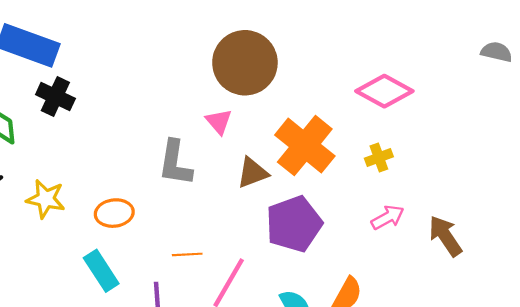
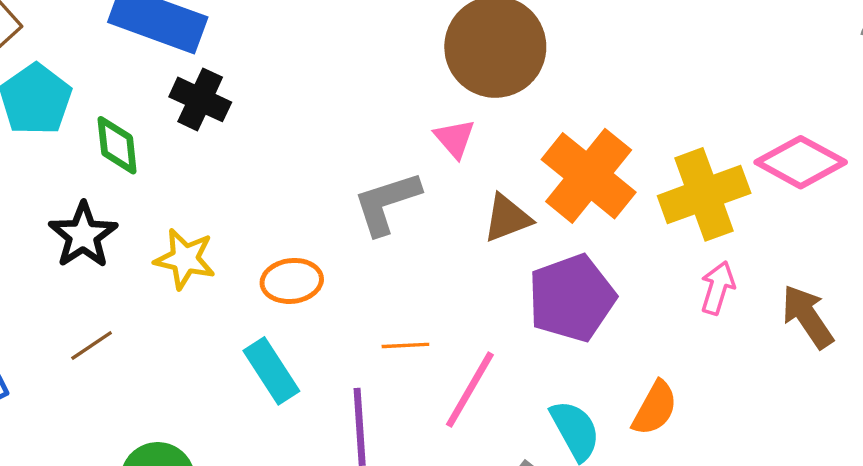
pink diamond: (384, 91) -> (801, 162), moved
yellow cross: (379, 157) -> (704, 194), size x2.0
gray L-shape: (175, 163) -> (387, 203), turned 63
pink arrow: (388, 217) -> (718, 288), turned -44

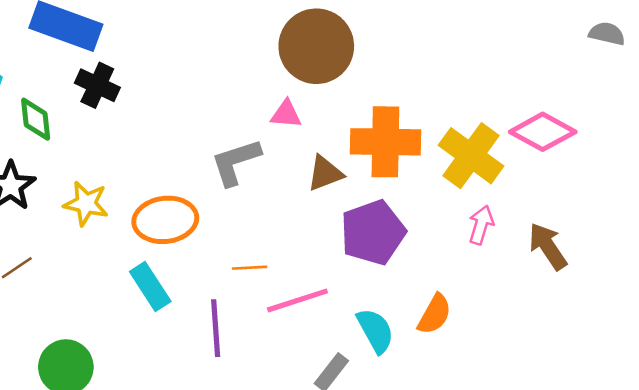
pink triangle: (455, 138) -> (286, 114), turned -44
orange cross: (589, 176) -> (385, 142), turned -38
yellow cross: (704, 194) -> (471, 156), turned -34
orange ellipse: (292, 281) -> (165, 220), size x1.4
pink line: (470, 390) -> (297, 300), turned 42

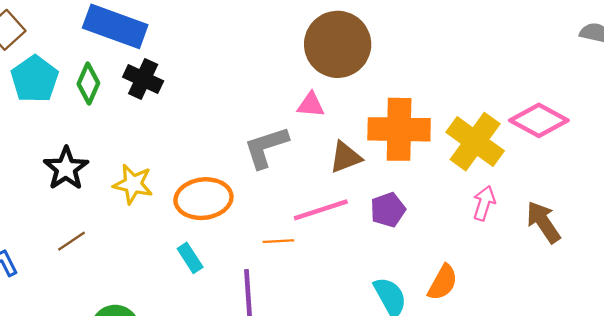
green diamond: (36, 119) -> (88, 83), moved, turned 30
purple pentagon: (373, 232) -> (388, 210), size x0.6
cyan rectangle: (150, 287) -> (190, 258), size x0.7
pink line: (297, 300) -> (321, 210), moved

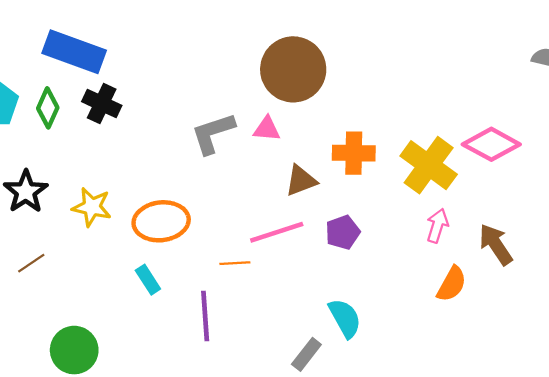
orange cross: (399, 129) -> (354, 153), size x0.7
gray L-shape: (266, 147) -> (213, 133), moved
orange semicircle: (443, 282) -> (452, 284), moved

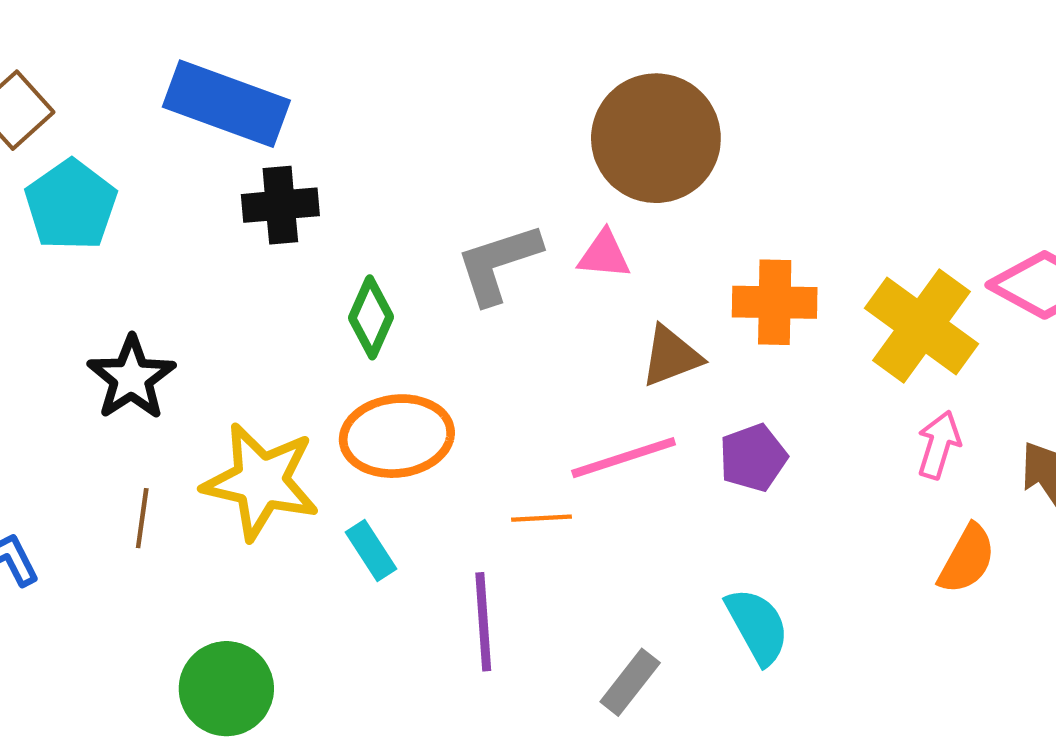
black cross: (102, 104) -> (280, 205), turned -30
green diamond: (48, 108) -> (371, 317), moved
yellow star: (92, 207) -> (261, 481), moved, size x1.5
brown line: (31, 263) -> (142, 518), turned -48
gray rectangle: (306, 354) -> (630, 682), moved

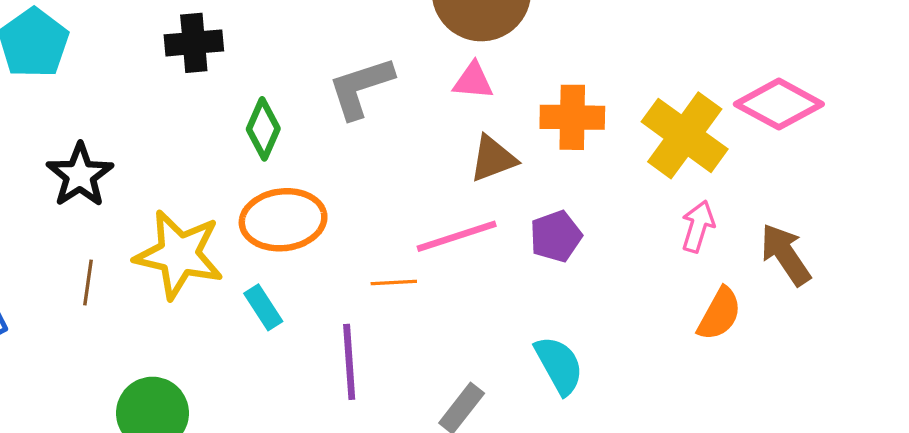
pink triangle: (604, 255) -> (473, 81), moved

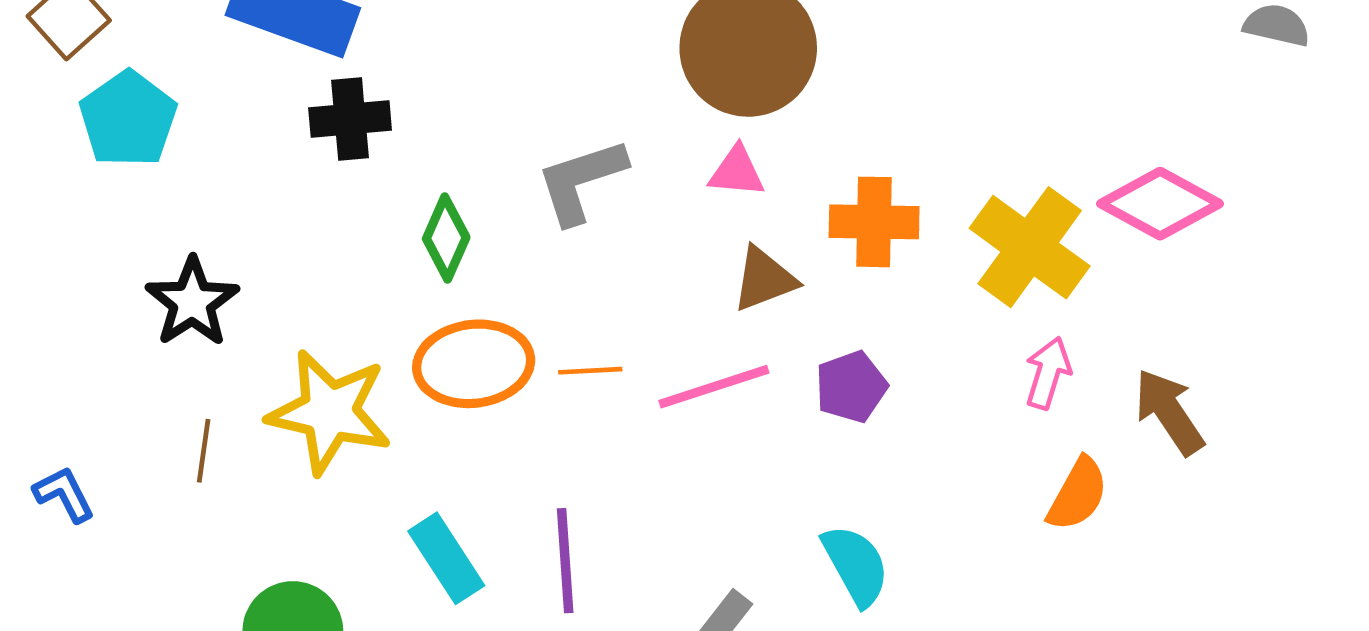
orange line: (394, 283) -> (590, 371), moved
cyan rectangle: (263, 307) -> (446, 558), moved, size x1.4

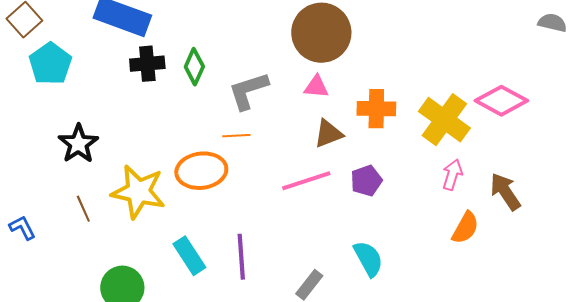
green diamond: (446, 238) -> (194, 67), moved
orange line: (590, 371) -> (236, 136), moved
brown line: (204, 451) -> (83, 209), turned -32

